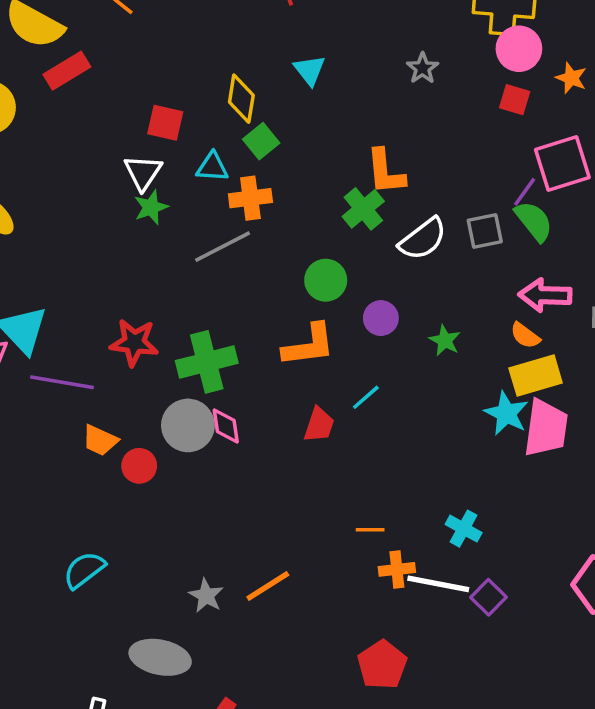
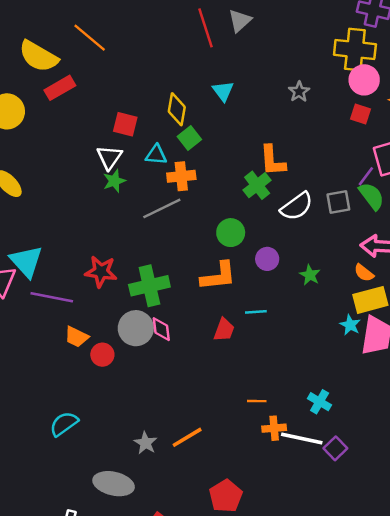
cyan line: (366, 397) -> (256, 312), turned 36
cyan star: (506, 413) -> (350, 325), size x0.7
red pentagon: (382, 665) -> (226, 496), moved

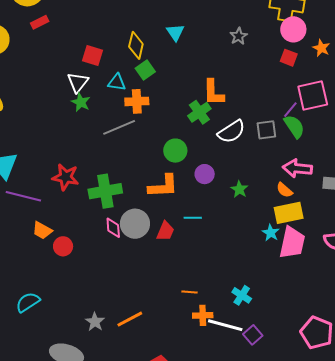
red rectangle: (60, 88) -> (40, 22), size x0.7
green star: (114, 181) -> (81, 102), turned -30
gray circle: (136, 328) -> (135, 224), moved

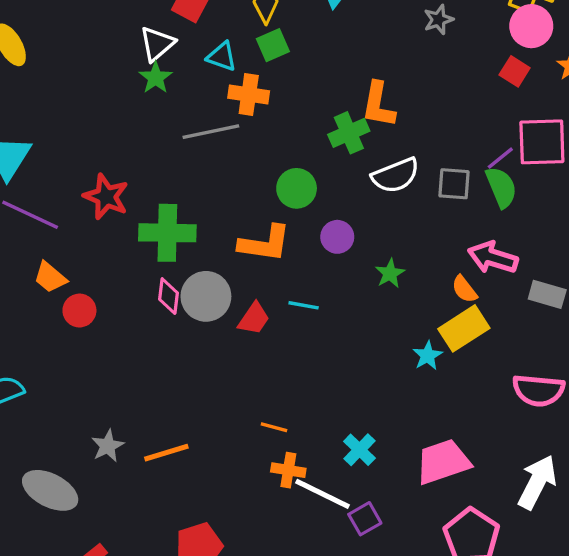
yellow rectangle: (289, 213) -> (464, 328), turned -32
pink trapezoid: (292, 243) -> (443, 462), moved, turned -132

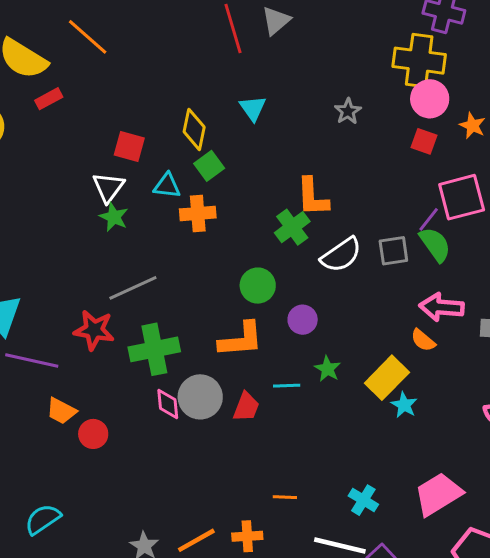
gray line: (211, 132) -> (133, 288), moved
green star: (390, 273) -> (327, 369), moved
yellow rectangle: (464, 328) -> (387, 378), moved
orange cross: (288, 470) -> (247, 536), moved

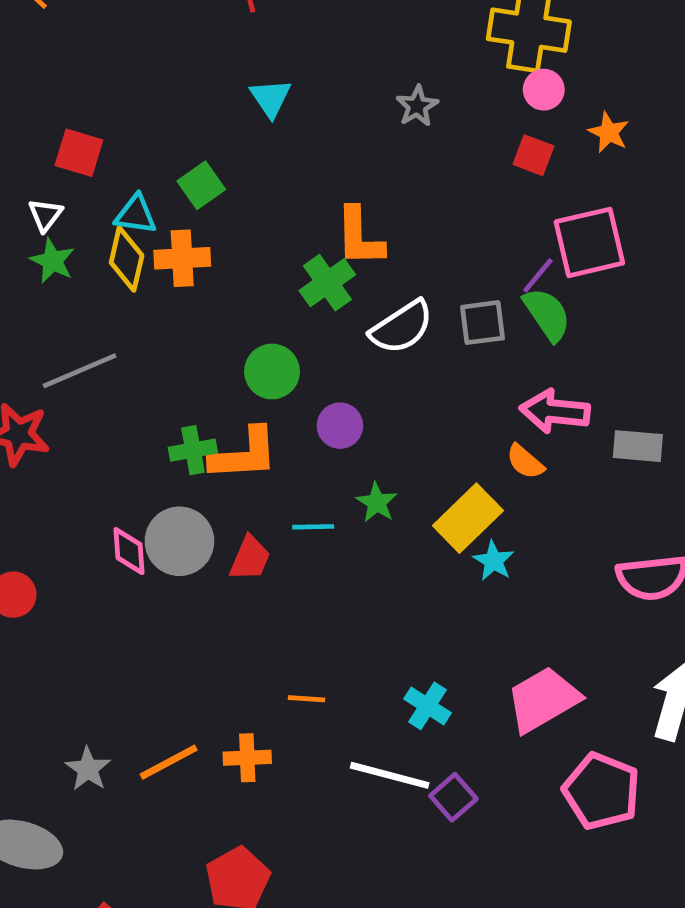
pink circle: (430, 99) -> (544, 90), size x0.7
yellow diamond: (194, 129) -> (127, 259), moved
white triangle: (108, 187) -> (45, 215), size x0.7
green cross: (154, 349) -> (193, 450), moved, size x0.6

